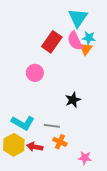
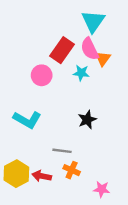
cyan star: (89, 38) -> (81, 73), moved
pink circle: (35, 73) -> (42, 75), moved
cyan L-shape: (23, 123) -> (27, 120), moved

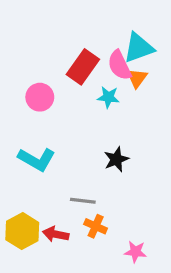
cyan triangle: (93, 21) -> (139, 48), moved, turned 35
pink circle: (42, 75) -> (40, 97), moved

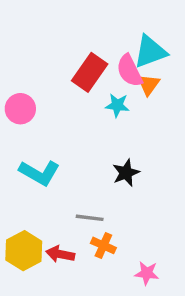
pink circle: (40, 97) -> (20, 109), moved

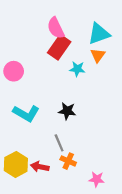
pink semicircle: (129, 71) -> (56, 28), moved
black star: (126, 173) -> (67, 111), moved, turned 30
gray line: (90, 218) -> (59, 143), turned 60

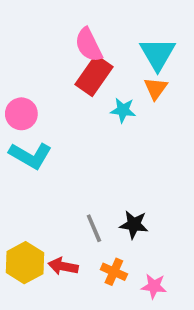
cyan triangle: (99, 34) -> (158, 54), turned -40
black star: (67, 111) -> (134, 225), moved
cyan L-shape: (26, 113) -> (30, 156), moved
orange cross: (68, 161) -> (114, 272), moved

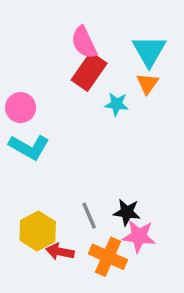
yellow hexagon: (25, 263) -> (38, 231), moved
orange cross: (114, 272) -> (108, 257), size x1.5
pink star: (154, 286) -> (139, 236), moved, size x1.4

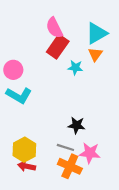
cyan triangle: (149, 51) -> (96, 33), turned 30
black star: (127, 212) -> (76, 125), moved
gray line: (89, 216) -> (65, 147), moved, turned -49
red arrow: (60, 252) -> (27, 166), moved

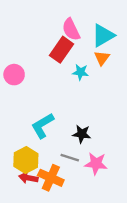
pink semicircle: (54, 28) -> (71, 29), moved
cyan L-shape: (19, 95) -> (43, 126), moved, turned 120
orange cross: (70, 166) -> (51, 178), moved

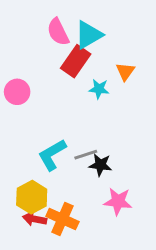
pink semicircle: (71, 29) -> (58, 32), moved
cyan triangle: (103, 35) -> (89, 35), moved
gray line: (70, 158) -> (86, 155), moved, turned -36

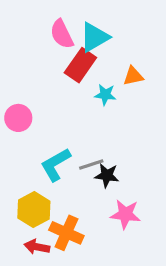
orange triangle: (125, 71) -> (133, 76), turned 42
pink circle: (17, 92) -> (18, 118), moved
red arrow: (35, 219) -> (37, 247), moved

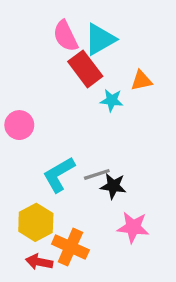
red rectangle: (80, 65) -> (85, 69), turned -72

